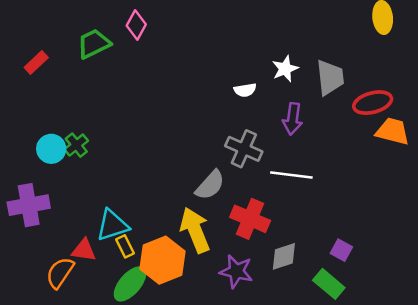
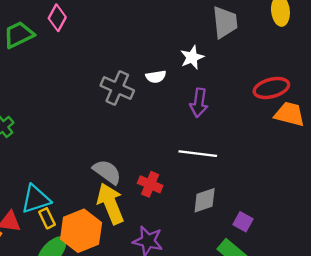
gray trapezoid: (330, 78) -> (225, 22), moved
gray cross: (244, 149) -> (117, 88), moved
gray semicircle: (210, 185) -> (107, 172), moved, turned -96
red cross: (250, 219) -> (150, 184), moved, size x0.7
gray diamond: (284, 256) -> (205, 200), moved

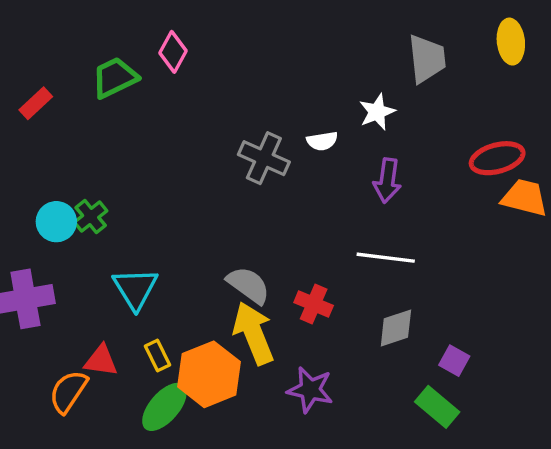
cyan triangle: (36, 199) -> (135, 289), moved, turned -44

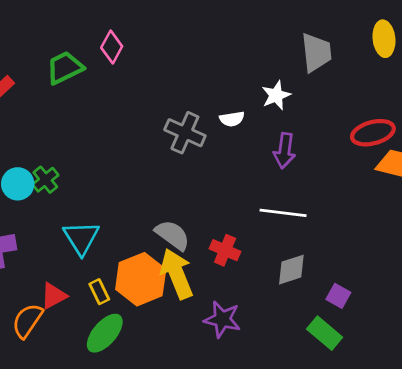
red triangle: (101, 361) -> (54, 296), turned -36
orange hexagon: (209, 374) -> (141, 279), moved

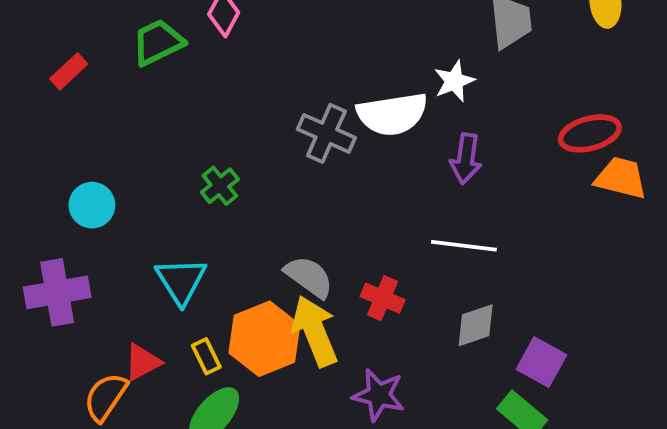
white semicircle: (232, 119) -> (392, 114), size x2.0
green cross: (45, 180) -> (220, 186), moved
purple square: (338, 296) -> (541, 362), size x1.4

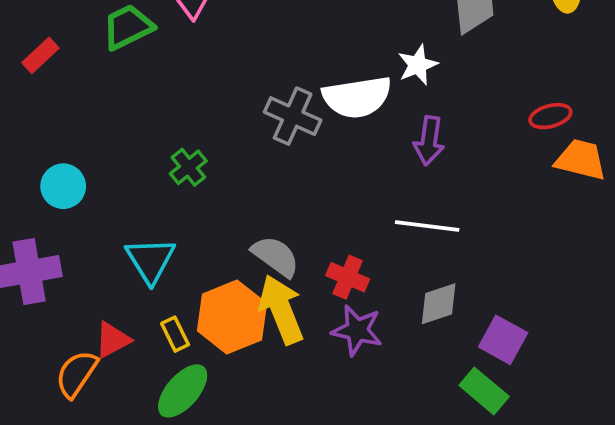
red ellipse: (590, 133) -> (550, 116), size x0.7
purple star: (379, 395) -> (357, 330), moved

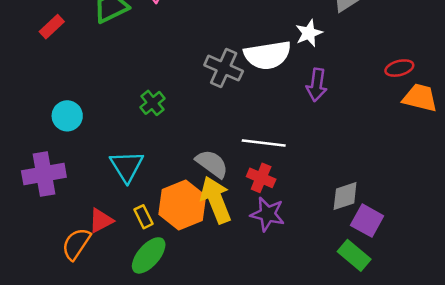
white line: (427, 226) -> (264, 143), moved
gray diamond: (439, 304) -> (345, 196), moved

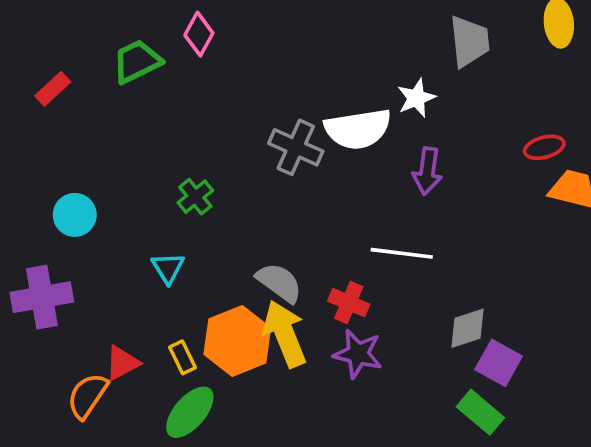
white line: (264, 143) -> (402, 253), moved
cyan triangle: (127, 166) -> (168, 268), moved, size x0.7

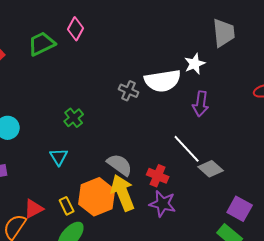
gray cross: (296, 147) -> (129, 91), size x0.7
white line: (402, 253) -> (187, 149), turned 40
gray diamond: (468, 328) -> (211, 169), moved, turned 60

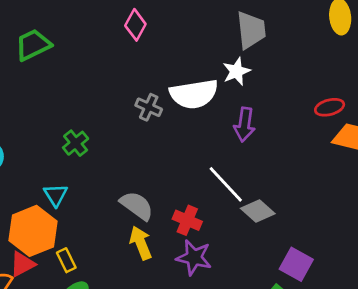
pink diamond: (76, 29) -> (135, 25), moved
gray trapezoid: (224, 33) -> (251, 30), moved
yellow arrow: (123, 193) -> (141, 243), size x0.7
orange hexagon: (97, 197) -> (33, 231), moved

